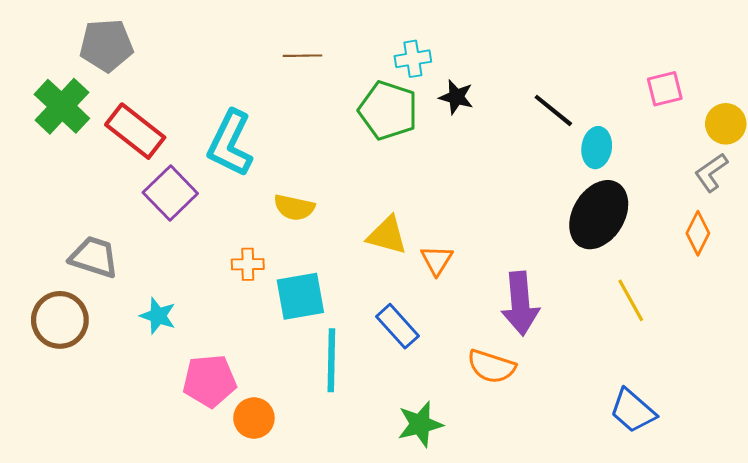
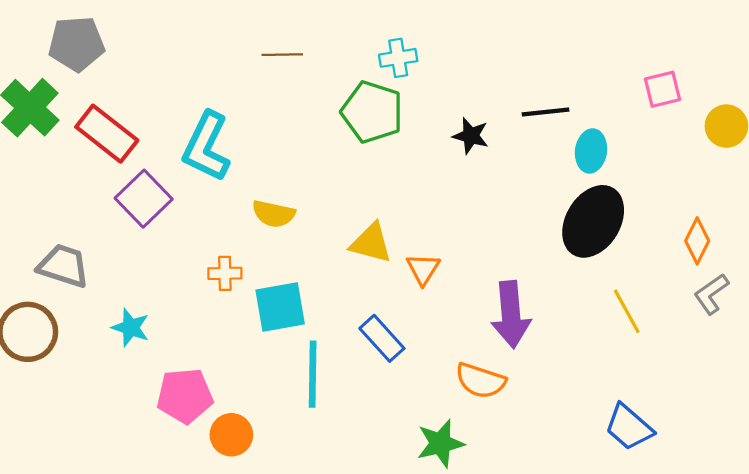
black star: (456, 97) -> (471, 136), moved
black line: (553, 110) -> (546, 112), turned -45
gray L-shape: (711, 172) -> (711, 294), moved
green star: (420, 424) -> (440, 443), moved

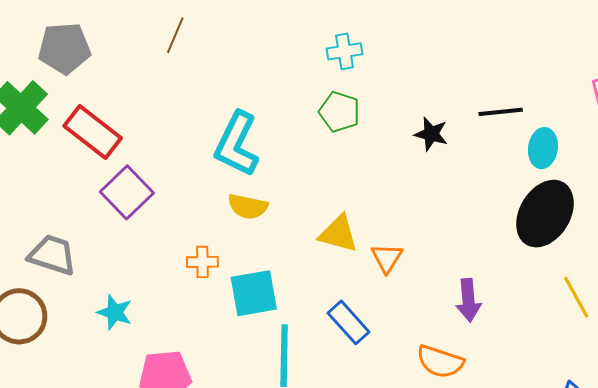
brown line: (282, 55) -> (175, 35), moved, turned -66
cyan cross: (398, 58) -> (344, 51), moved
green pentagon: (372, 112) -> (339, 112), size x0.7
cyan L-shape: (206, 147) -> (237, 144), moved
purple arrow: (511, 315) -> (468, 300), size x0.7

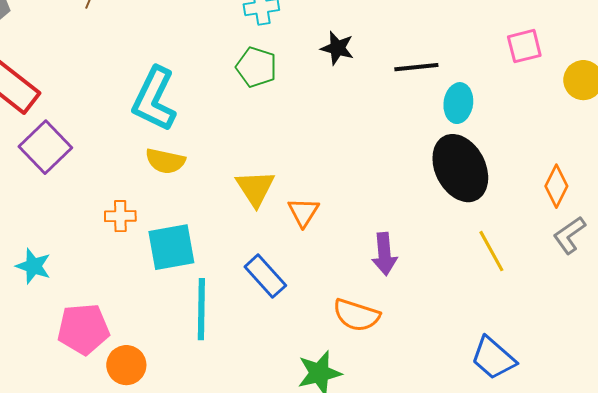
black star: (431, 134) -> (337, 48), moved
black ellipse: (545, 214) -> (460, 168), turned -58
yellow triangle: (338, 234) -> (255, 188), turned 42

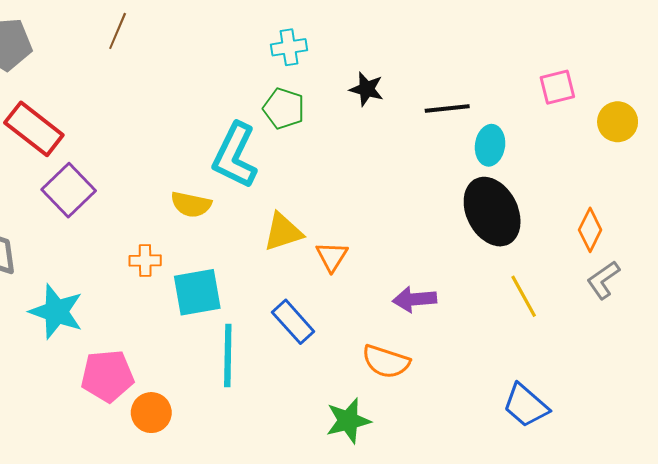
cyan L-shape: (154, 99) -> (235, 155), moved
yellow triangle: (255, 188) -> (283, 232), turned 45
purple arrow: (384, 254) -> (415, 299), turned 90
cyan star: (33, 266) -> (56, 312), size x1.5

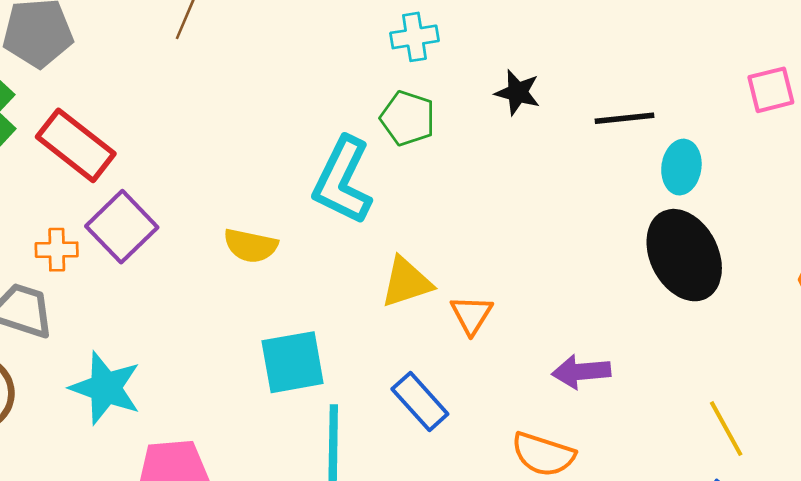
yellow semicircle: (191, 204) -> (251, 246), moved
orange cross: (145, 261) -> (57, 250), moved
yellow line: (524, 296) -> (726, 429), moved

